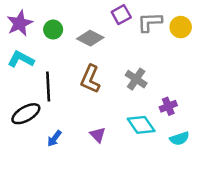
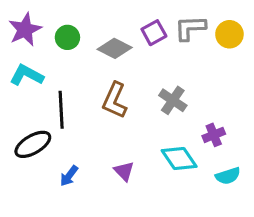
purple square: (121, 15) -> (154, 33), moved

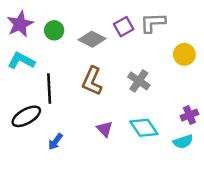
yellow circle: (229, 34) -> (184, 54), moved
purple cross: (214, 135) -> (189, 115), moved
purple triangle: (124, 171) -> (105, 129), moved

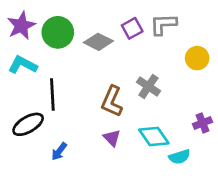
green circle: (54, 30) -> (58, 32), size x1.5
brown L-shape: (92, 81) -> (112, 101), moved
cyan semicircle: (183, 142) -> (180, 157), moved

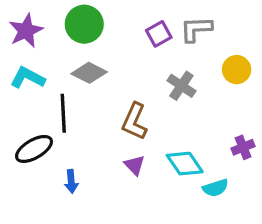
green circle: (58, 32) -> (84, 24), moved
gray diamond: (98, 42) -> (89, 73), moved
gray cross: (148, 86) -> (181, 86), moved
blue arrow: (59, 151) -> (71, 181), turned -42

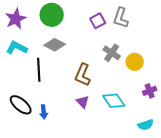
gray L-shape: (196, 29) -> (121, 18), turned -70
yellow circle: (237, 70) -> (135, 62), moved
black ellipse: (34, 149) -> (21, 105), moved, turned 70
cyan semicircle: (215, 188) -> (146, 125), moved

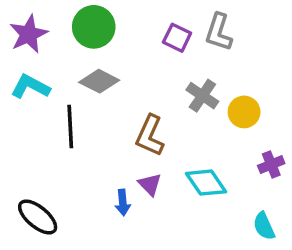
purple square: (98, 21) -> (177, 38), turned -35
black ellipse: (21, 105) -> (38, 217), moved
blue arrow: (44, 112) -> (123, 203), moved
cyan semicircle: (146, 125) -> (264, 226), turned 84

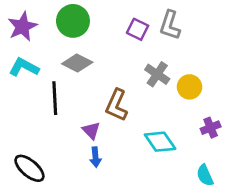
purple triangle: (150, 184) -> (91, 130), moved

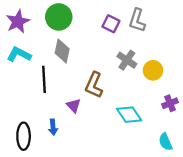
gray diamond: (77, 63) -> (62, 51), turned 75
blue arrow: (95, 157) -> (53, 127), moved
black ellipse: (29, 168) -> (24, 136), turned 50

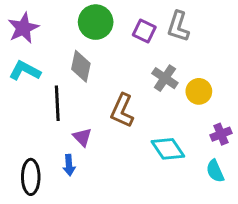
green circle: (59, 17) -> (96, 22), moved
purple triangle: (73, 106) -> (82, 137), moved
cyan semicircle: (165, 142) -> (215, 171), moved

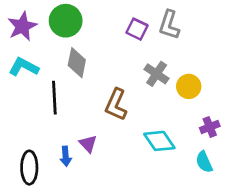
green circle: (96, 22) -> (66, 21), moved
purple triangle: (82, 137) -> (88, 144), moved

